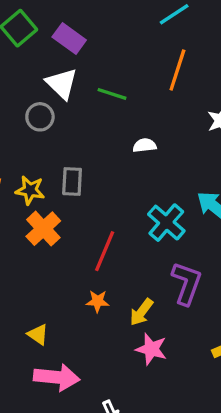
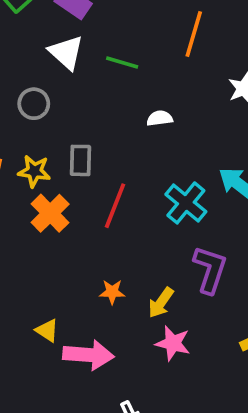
gray circle: (40, 117) -> (34, 104), moved
red line: (105, 251) -> (115, 206), moved
pink arrow: (57, 377) -> (88, 355), moved

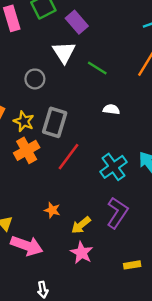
gray rectangle: (80, 160) -> (55, 122), size x1.4

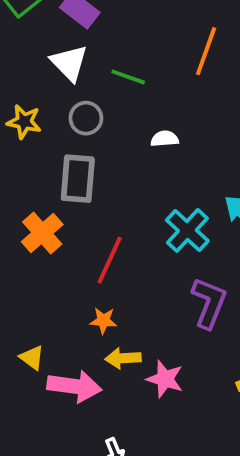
gray circle: (35, 79) -> (86, 118), moved
yellow star: (24, 121) -> (24, 122), moved
red line: (69, 157) -> (110, 260), moved
yellow arrow: (81, 225) -> (123, 358), moved, turned 48

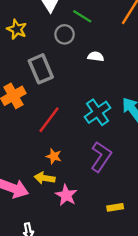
gray circle: (86, 118) -> (65, 34), moved
gray rectangle: (78, 179) -> (41, 69), turned -40
orange star: (103, 321) -> (54, 156), moved

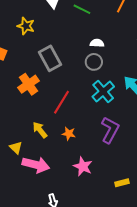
gray circle: (65, 34) -> (94, 62), moved
yellow arrow: (45, 178) -> (40, 130), moved, turned 48
yellow rectangle: (115, 207) -> (122, 183), moved

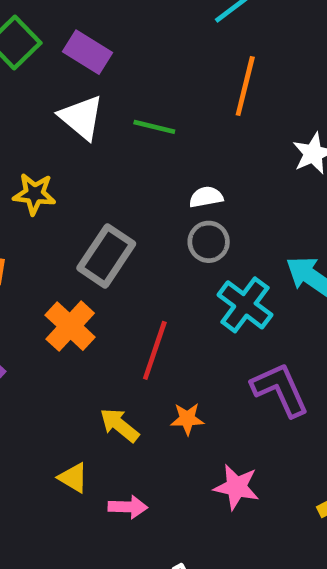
gray rectangle: (50, 58) -> (106, 256), turned 75
purple L-shape: (110, 130) -> (280, 390), turned -40
pink arrow: (36, 165) -> (128, 507), size x0.6

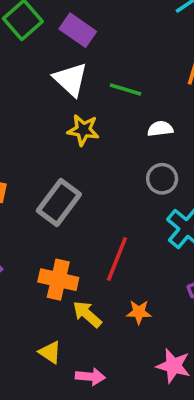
yellow star: (34, 194) -> (83, 130), moved
white semicircle: (206, 197) -> (160, 129), moved
gray rectangle: (106, 256) -> (59, 203), moved
orange cross: (70, 326) -> (58, 280), moved, turned -33

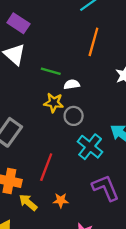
green line: (125, 89) -> (51, 71), moved
yellow star: (83, 130) -> (54, 103), moved

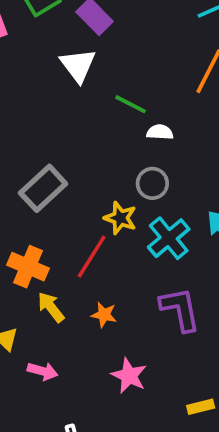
yellow star: (54, 103) -> (120, 218), moved

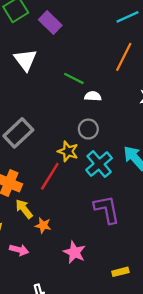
white triangle: (78, 65) -> (25, 60), moved
orange star: (104, 315) -> (43, 225), moved

